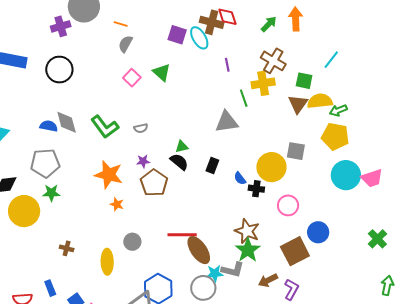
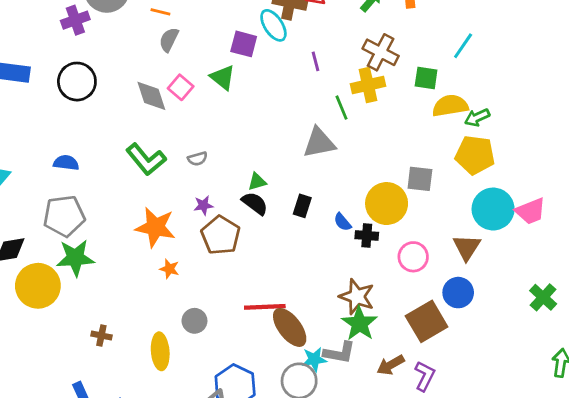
purple square: (177, 35) -> (244, 44), moved
brown triangle: (298, 104) -> (467, 247), moved
gray diamond: (67, 122) -> (151, 96), moved
green star: (51, 193) -> (75, 258), size x1.5

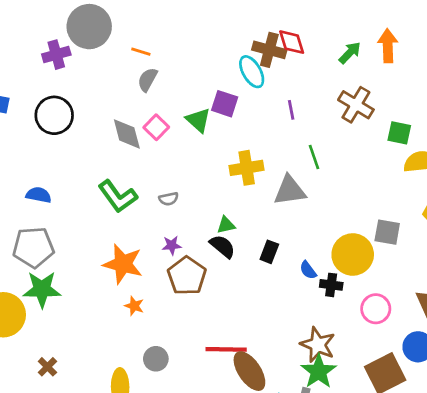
purple square: (244, 44) -> (225, 104), moved
yellow cross: (368, 85) -> (247, 168), moved
brown cross: (101, 336) -> (47, 367), moved, turned 30

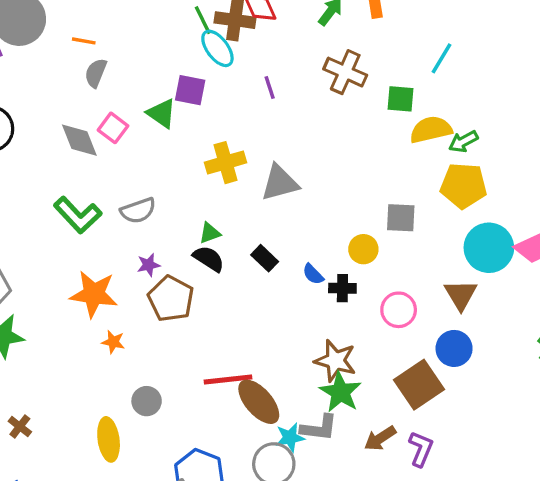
green line: (314, 157) -> (203, 20), moved
gray semicircle: (169, 199) -> (138, 211), size x1.5
black rectangle: (269, 252) -> (265, 258), turned -60
yellow circle: (353, 255) -> (363, 249), size x0.6

